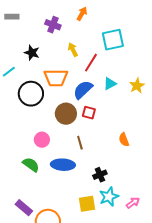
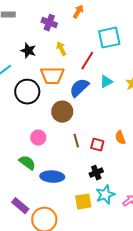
yellow arrow: (73, 50) -> (61, 49), moved
red square: (89, 113) -> (97, 145), moved
blue ellipse: (63, 165) -> (52, 177), moved

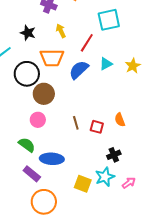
brown circle: (62, 112) -> (44, 94), moved
black cross: (96, 173) -> (114, 155), moved
yellow square: (83, 202) -> (83, 184), turned 30
purple rectangle: (20, 206) -> (32, 174), moved

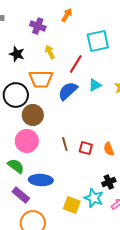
pink circle: (38, 120) -> (27, 141), size x1.5
orange semicircle: (120, 120) -> (109, 149), moved
black cross: (114, 155) -> (109, 182), moved
cyan star: (105, 177) -> (94, 198), turned -30

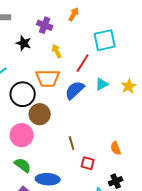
black star: (17, 54) -> (24, 43), moved
pink circle: (27, 141) -> (22, 135), moved
red square: (86, 148) -> (88, 163), moved

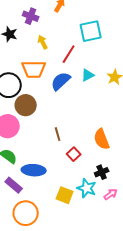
orange semicircle: (116, 148) -> (102, 139), size x1.5
red square: (88, 163) -> (74, 154), turned 32

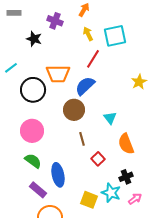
yellow arrow: (43, 42) -> (88, 34), moved
cyan triangle: (88, 75) -> (110, 118), moved, turned -40
brown circle: (26, 105) -> (74, 110), moved
blue ellipse: (34, 170) -> (58, 175), turned 75

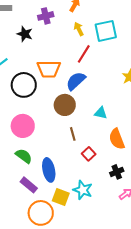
purple cross: (55, 21) -> (46, 16), turned -35
cyan triangle: (110, 118) -> (101, 113), turned -40
cyan star: (111, 193) -> (83, 190), moved
yellow square: (89, 200) -> (61, 197), moved

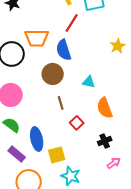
blue semicircle: (76, 81) -> (64, 50), turned -65
cyan star: (83, 190) -> (71, 176), moved
yellow square: (61, 197) -> (57, 155), moved, turned -36

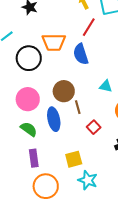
brown circle: (53, 74) -> (64, 91), moved
blue ellipse: (37, 139) -> (54, 119), moved
purple rectangle: (17, 154) -> (34, 158), turned 42

